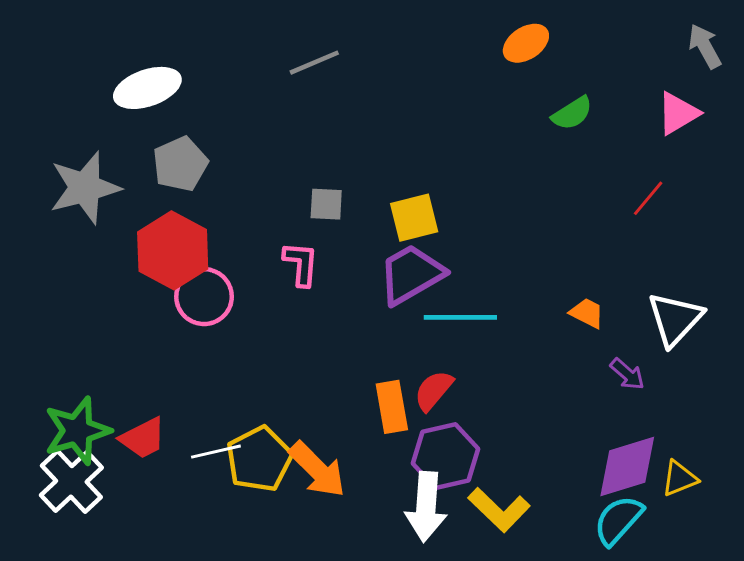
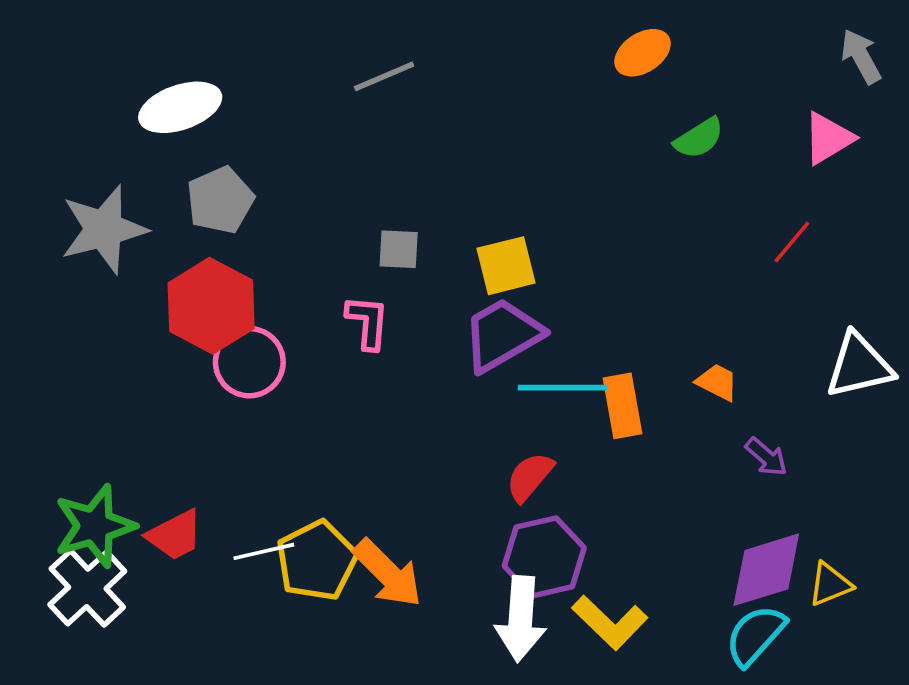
white triangle: (675, 319) -> (859, 366), moved, turned 34
orange rectangle: (392, 407) -> (622, 406), moved

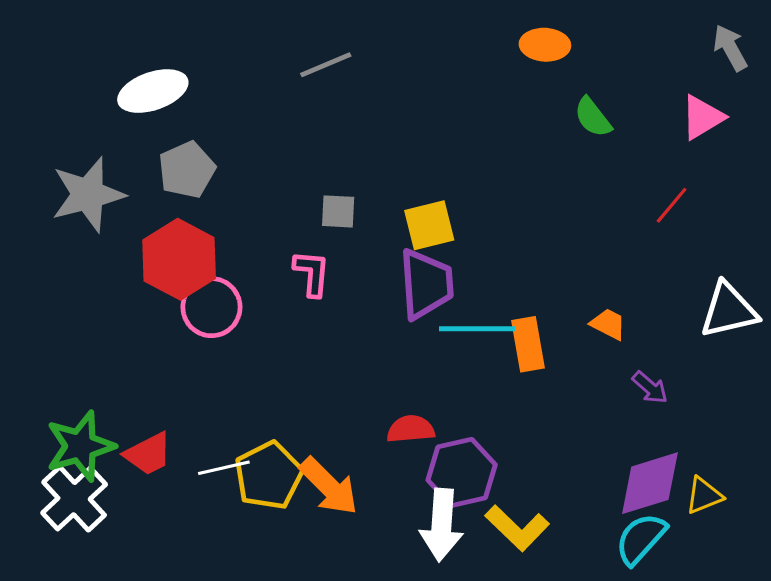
orange ellipse: (643, 53) -> (545, 45), turned 36
green semicircle: (699, 138) -> (593, 117), turned 84
purple trapezoid: (502, 335) -> (426, 284), turned 116
red semicircle: (530, 477) -> (411, 429), moved, turned 45

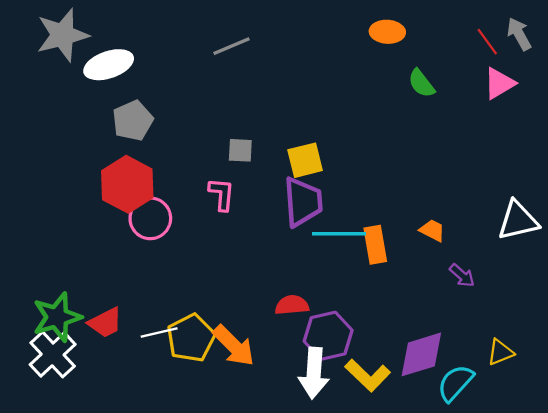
gray star: (88, 194) -> (63, 35), moved
red line: (672, 205) -> (487, 42), moved, turned -76
purple diamond: (650, 483) -> (421, 354), moved

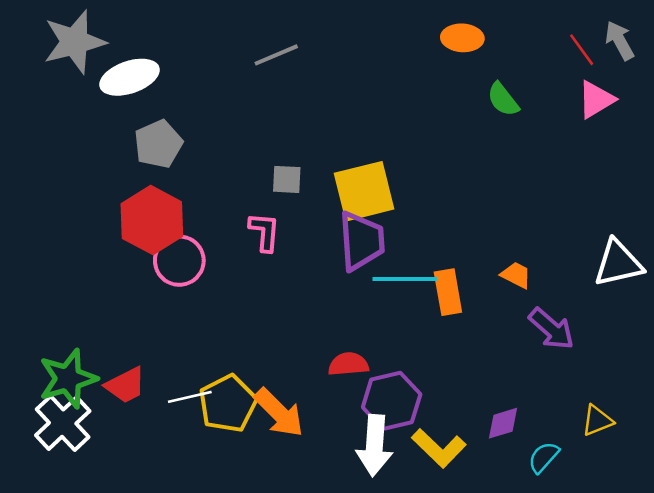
yellow square: (305, 160) -> (364, 191), size x1.4
purple arrow: (462, 275) -> (551, 329), size x1.5
purple diamond: (421, 354) -> (503, 423), size x0.6
cyan semicircle: (455, 383) -> (544, 457), size x0.7

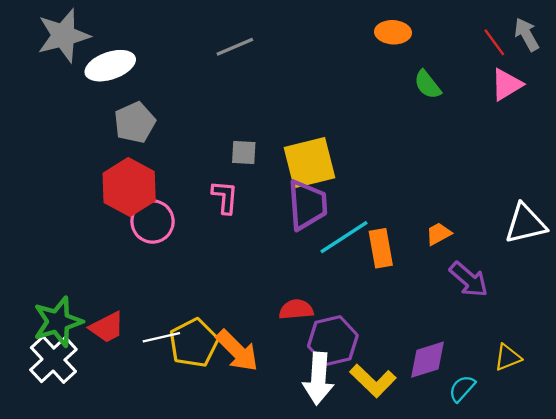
orange trapezoid: (516, 275) -> (439, 234), turned -56
cyan line: (405, 279) -> (344, 237), turned -33
purple diamond: (503, 423) -> (428, 360), size x1.4

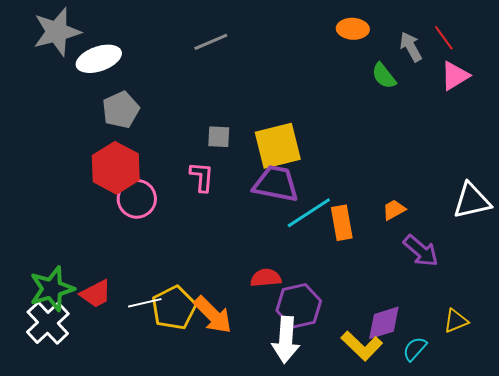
gray arrow: (527, 34) -> (411, 47), moved
purple trapezoid: (307, 205) -> (276, 184), turned -75
yellow L-shape: (373, 381) -> (362, 346), moved

